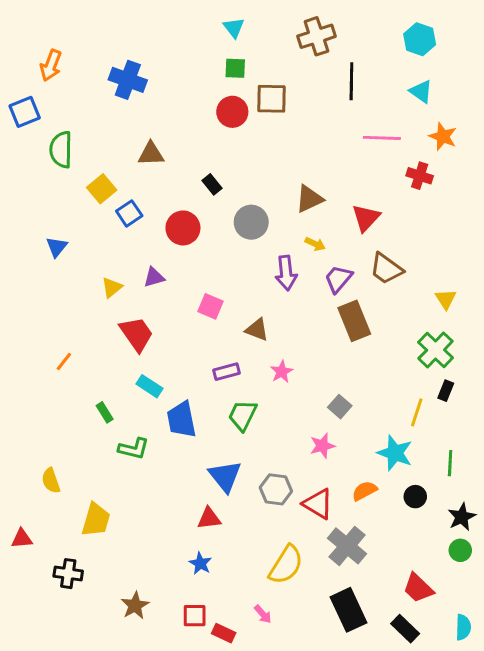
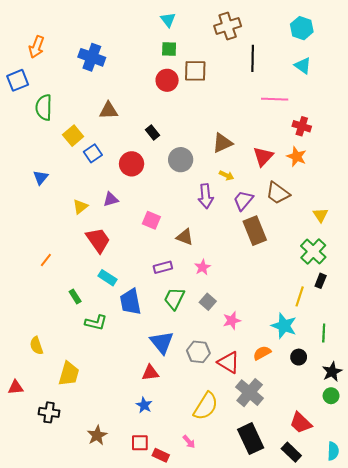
orange star: (443, 136) -> (297, 157), moved
gray square: (340, 407) -> (208, 302), moved

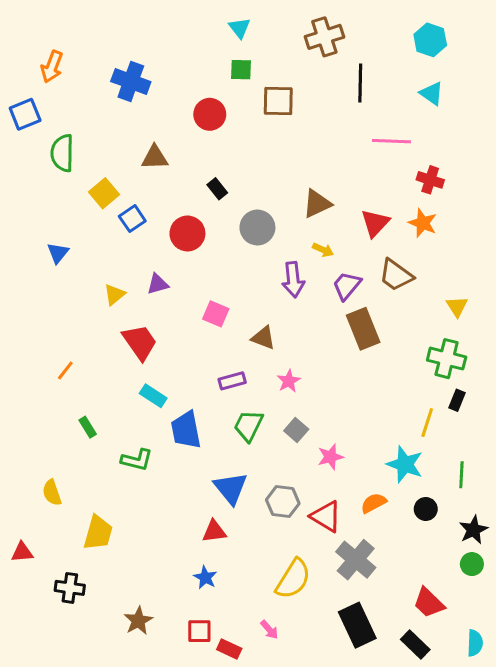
red circle: (167, 80) -> (210, 114), moved
green cross: (313, 252) -> (447, 359), turned -30
green rectangle: (75, 296) -> (88, 427), moved

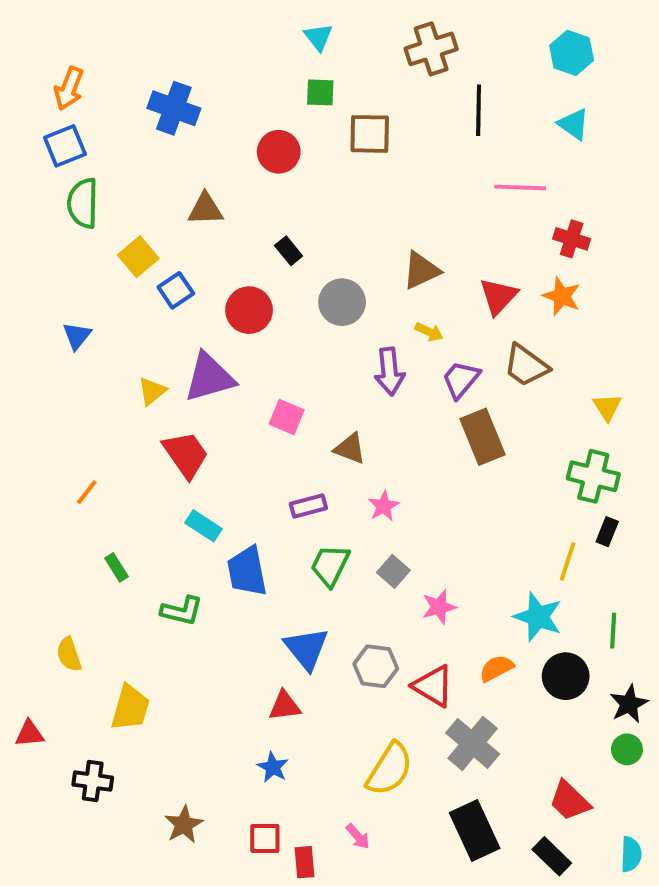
blue square: (25, 114) -> (65, 146), moved
purple triangle: (158, 284) -> (209, 377), size x1.8
black circle: (426, 509) -> (566, 676), size x1.5
red rectangle: (229, 649) -> (304, 862), turned 60

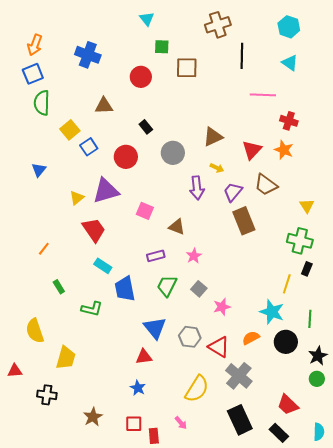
cyan triangle: (318, 37) -> (147, 19), moved
yellow semicircle: (69, 654) -> (35, 331), size x1.4

